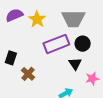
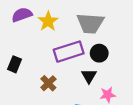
brown cross: (28, 74) -> (48, 83), moved

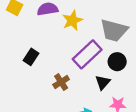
purple rectangle: (69, 52) -> (87, 54), turned -36

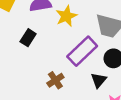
black rectangle: (31, 57) -> (28, 38), moved

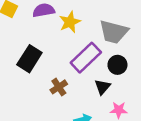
black rectangle: (28, 38) -> (29, 59), moved, size x1.5

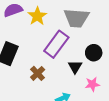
black circle: (117, 65) -> (94, 53), moved

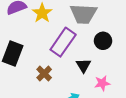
black circle: (94, 53) -> (103, 41), moved

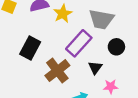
brown cross: (44, 74) -> (57, 71), size x1.6

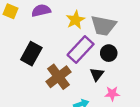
yellow star: (63, 14) -> (75, 20), moved
black circle: (116, 47) -> (109, 53), moved

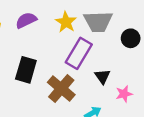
black circle: (109, 53) -> (131, 38), moved

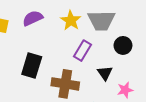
black circle: (131, 38) -> (123, 45), moved
purple rectangle: (79, 53) -> (82, 51), size x0.7
brown cross: (61, 88) -> (65, 84), turned -32

